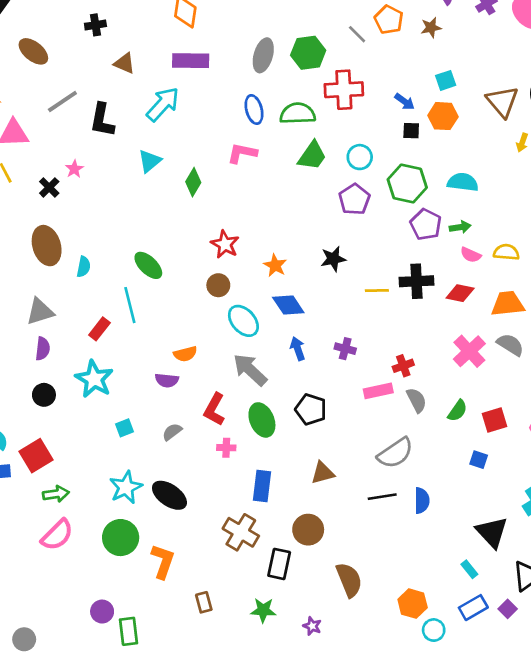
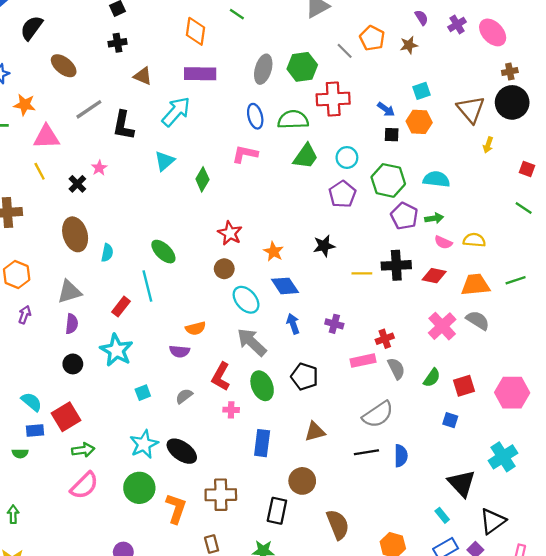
brown cross: (241, 532) -> (221, 495), moved, turned -32

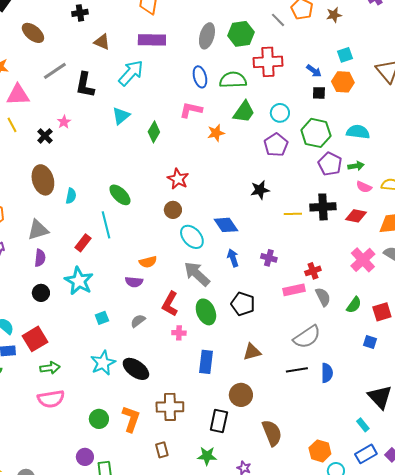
orange star: (274, 252) -> (216, 133), moved, turned 30
pink semicircle: (84, 486) -> (51, 399), turned 36
green circle: (139, 488) -> (99, 419), moved, size x0.7

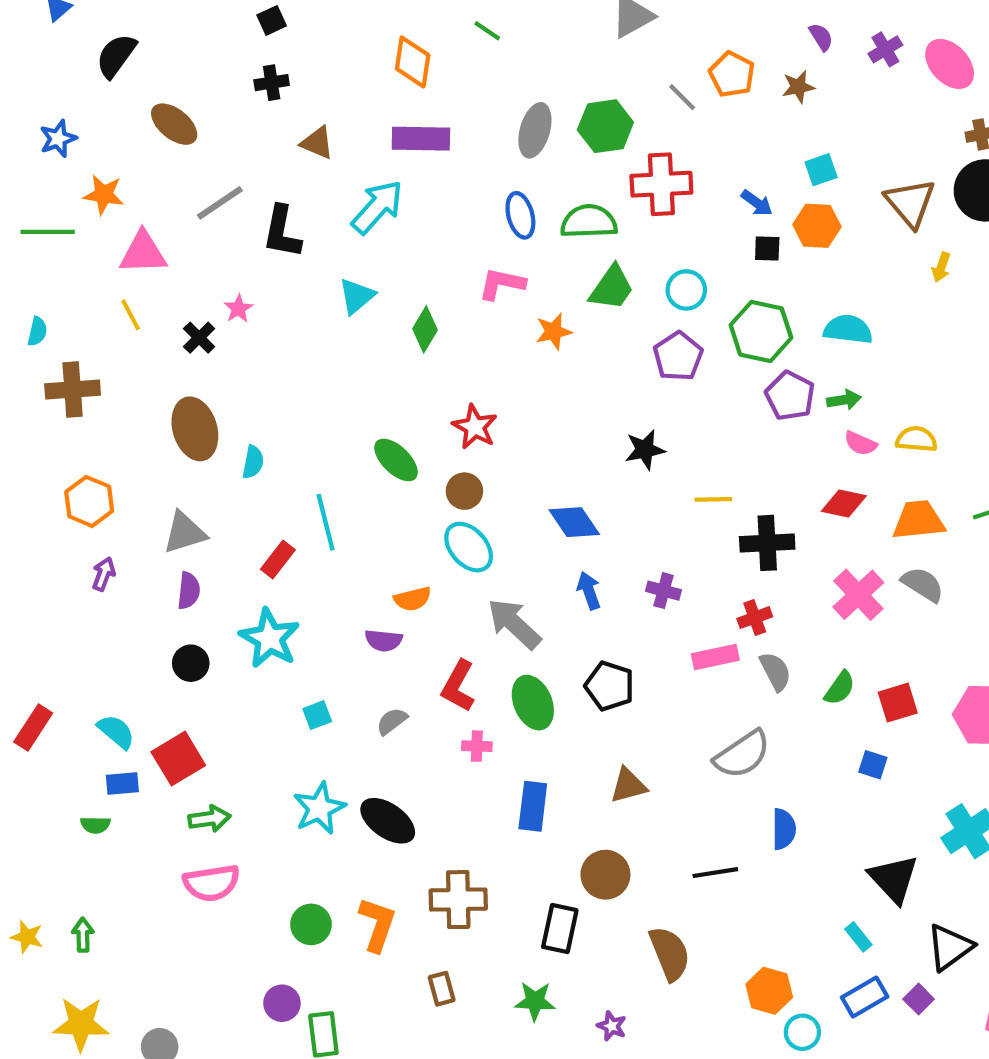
green ellipse: (120, 195) -> (396, 460), moved
black cross: (323, 207) -> (767, 543), moved
cyan ellipse: (192, 237) -> (469, 547), moved
black line: (297, 370) -> (715, 873), moved

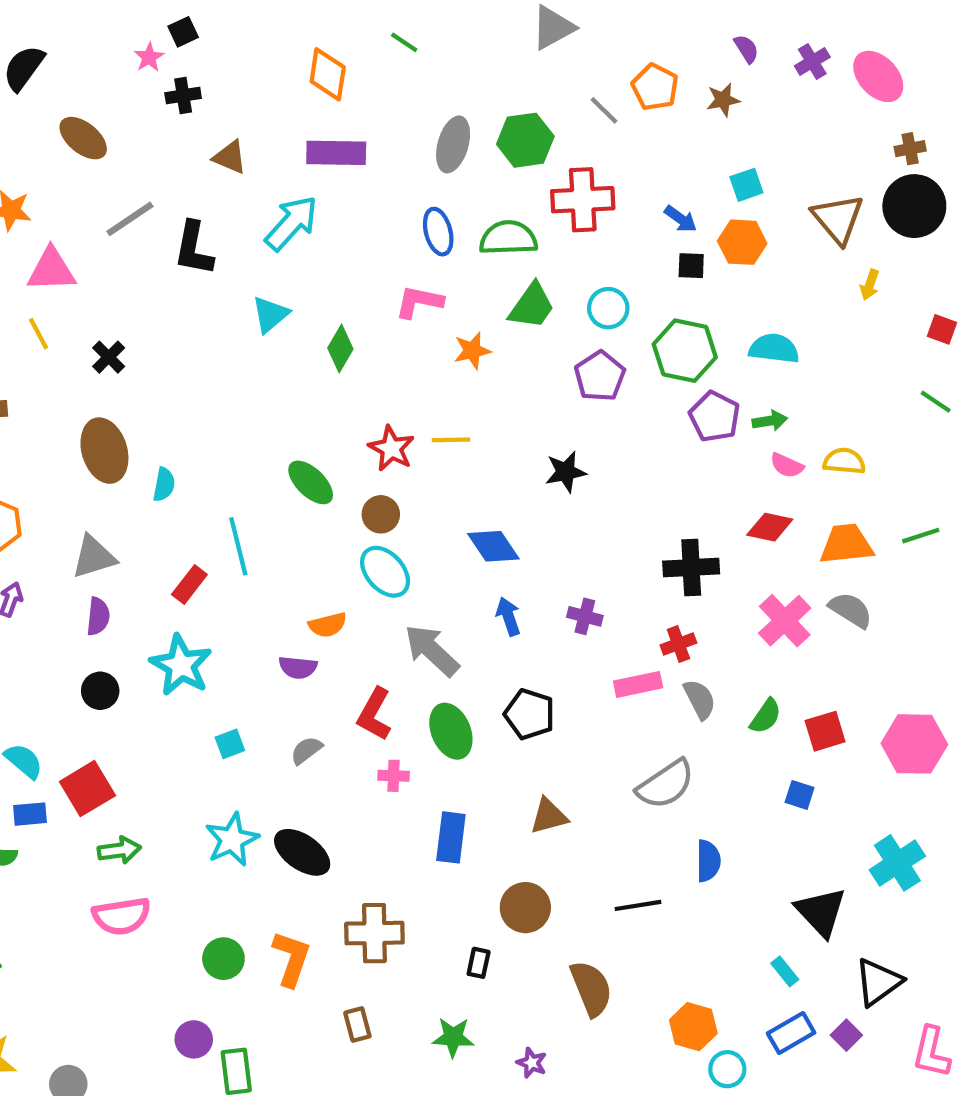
pink star: (238, 309) -> (149, 57), moved
yellow line: (713, 499) -> (451, 440), moved
black rectangle: (560, 929) -> (479, 963), size x0.6

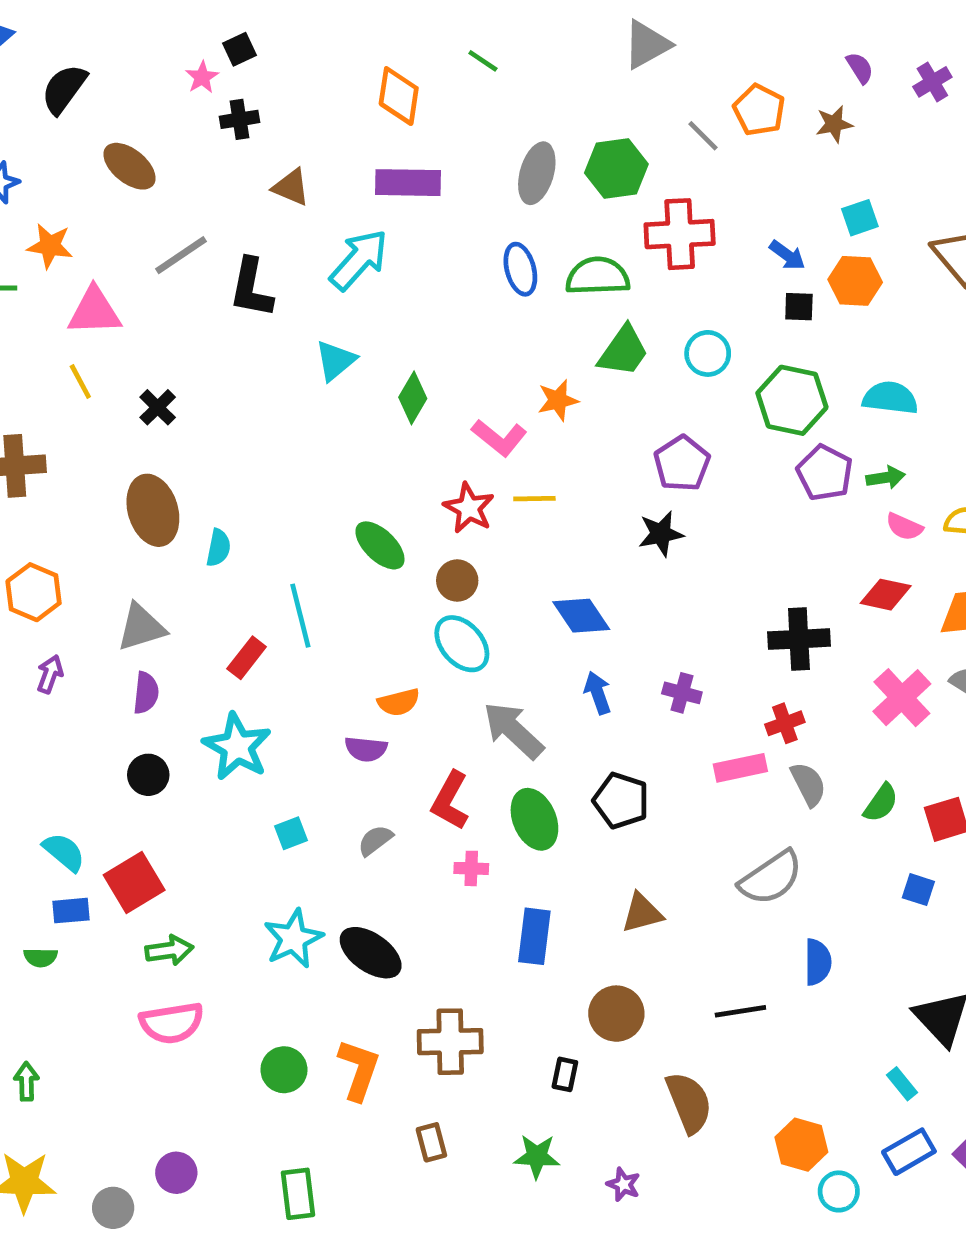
pink L-shape: (419, 302) -> (499, 438), moved, turned -153
purple pentagon: (600, 376) -> (682, 463), moved
purple circle: (194, 1039) -> (176, 1173), moved

